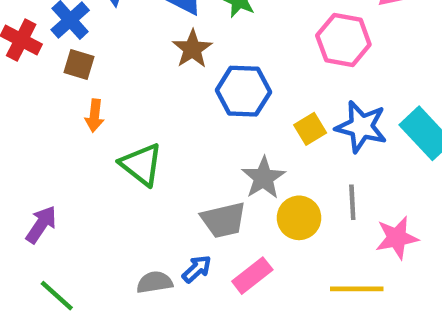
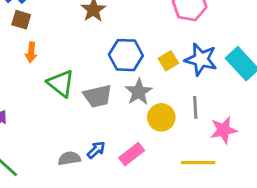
blue hexagon: (243, 91) -> (126, 55), moved
gray trapezoid: (223, 220) -> (98, 96), moved

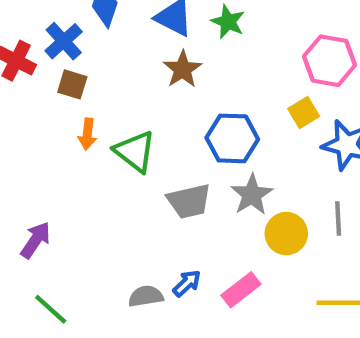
yellow square: (168, 61) -> (304, 113), moved
green triangle: (61, 83) -> (135, 151), moved

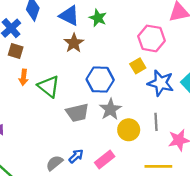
gray semicircle: (146, 296) -> (54, 163), turned -30

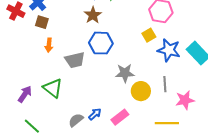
blue hexagon: (100, 80) -> (101, 43), moved
green triangle: (49, 86) -> (53, 88), moved
gray star: (110, 109) -> (125, 73), turned 30
gray trapezoid: (77, 113) -> (75, 60), moved

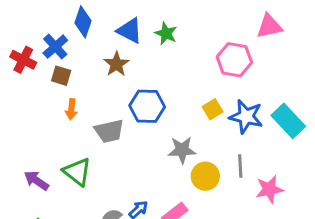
brown star: (93, 15) -> (116, 64), moved
yellow square: (149, 35) -> (213, 109), moved
purple arrow: (25, 94) -> (36, 181), turned -90

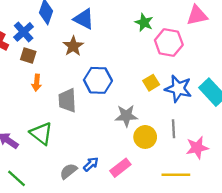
green star: (166, 33) -> (144, 22), moved
gray trapezoid: (109, 131) -> (67, 100), turned 100

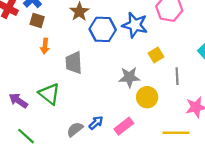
blue hexagon: (98, 80) -> (103, 29), moved
yellow square: (151, 83) -> (156, 55), moved
blue star: (178, 89) -> (135, 25), moved
gray line: (174, 129) -> (177, 76), moved

